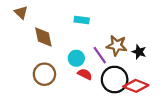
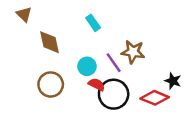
cyan rectangle: (82, 20) -> (93, 23), turned 48
black star: (139, 52) -> (173, 81), moved
black circle: (115, 80) -> (114, 94), moved

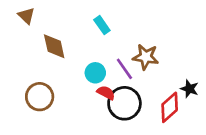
brown circle: (51, 84) -> (40, 97), moved
red diamond: (155, 98) -> (170, 107), turned -64

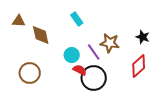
brown triangle: (26, 16) -> (19, 21), moved, turned -40
black star: (189, 89) -> (143, 37), moved
red diamond: (170, 107) -> (139, 66), moved

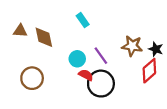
brown triangle: (19, 21) -> (20, 31), moved
black star: (143, 37) -> (156, 49), moved
brown star: (110, 43) -> (132, 46), moved

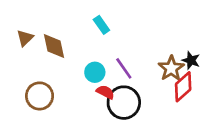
brown triangle: (20, 31) -> (25, 38), turned -48
brown star: (132, 46) -> (171, 68), moved, turned 30

